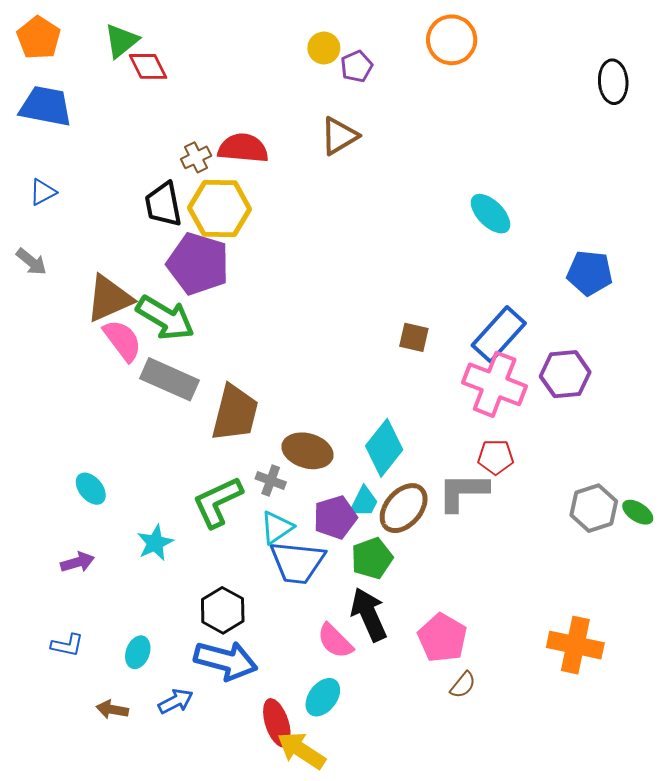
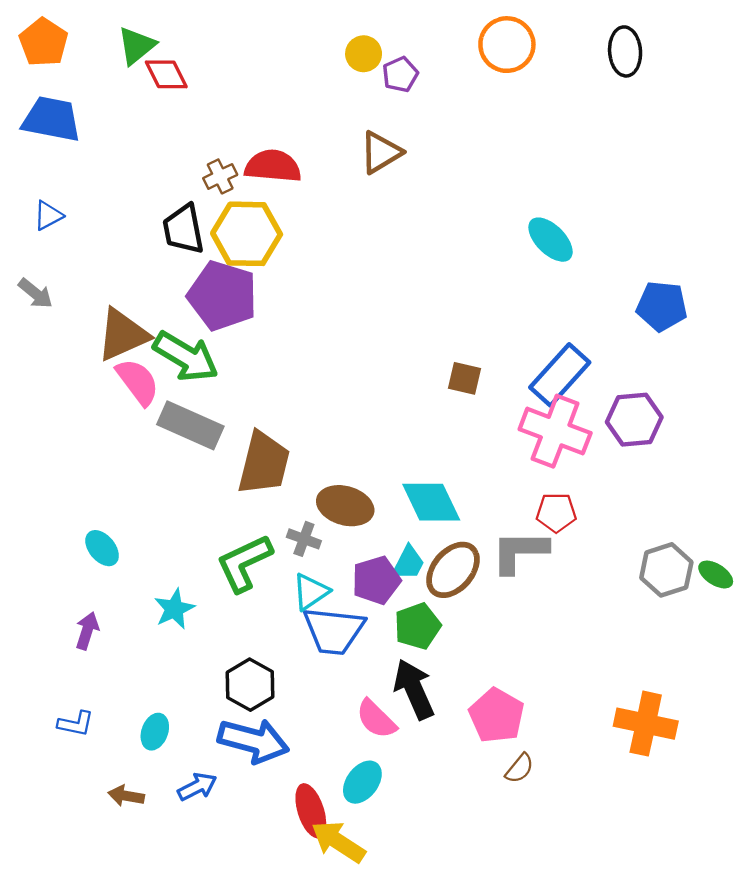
black ellipse: (613, 82) -> (625, 51), moved
cyan diamond: (384, 448) -> (431, 502), turned -64
purple arrow: (77, 562) -> (87, 631), turned -56

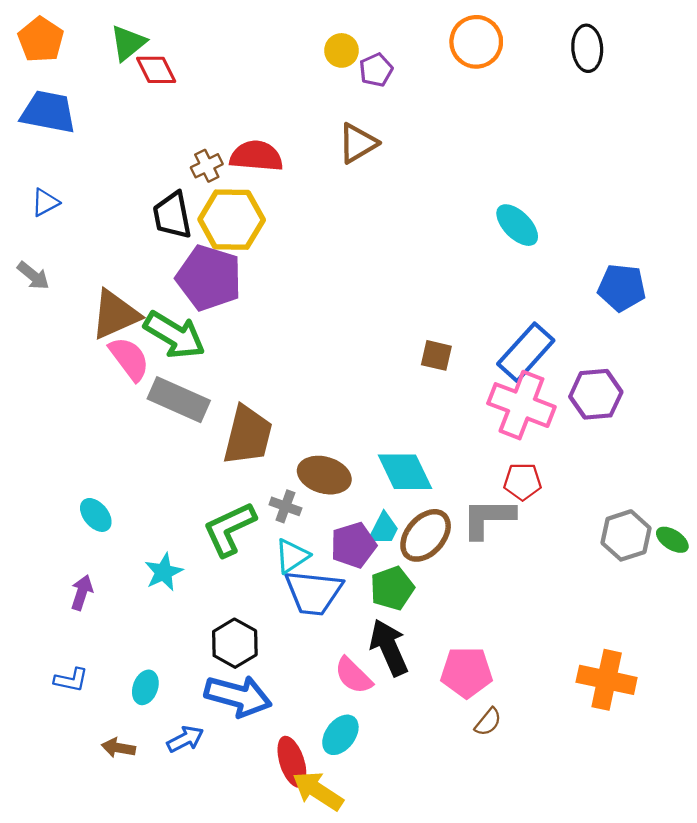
pink pentagon: (497, 716) -> (467, 672), turned -30

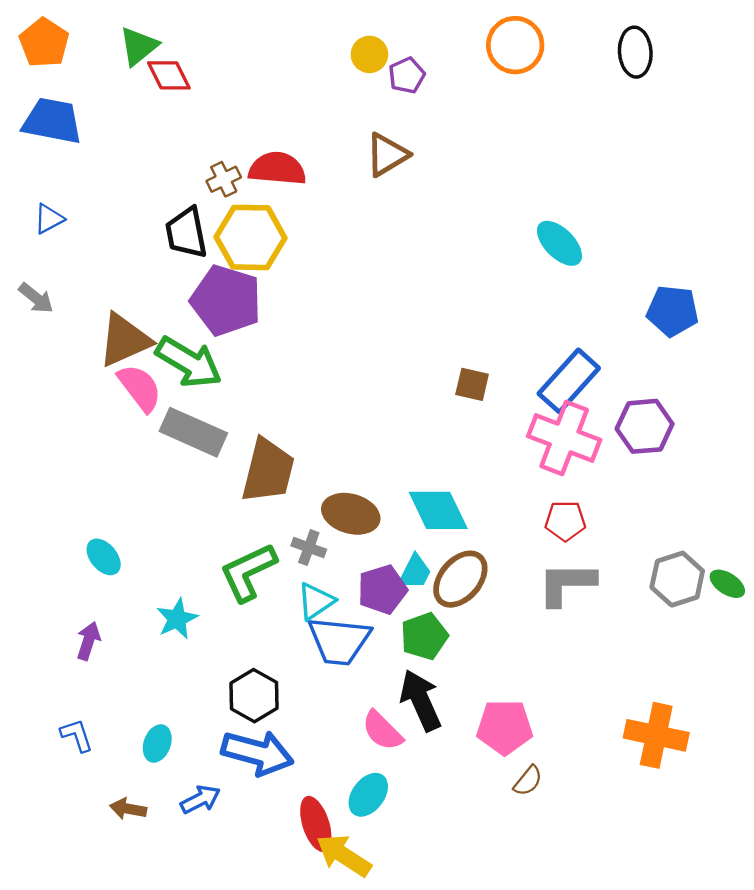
gray L-shape: (488, 518) -> (566, 584), moved
blue L-shape: (71, 680) -> (77, 735), turned -120

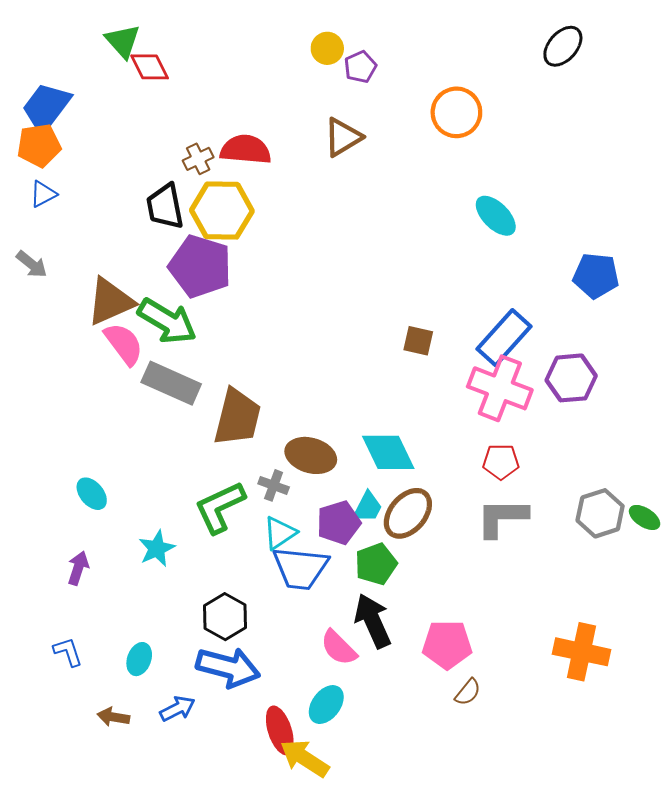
orange pentagon: (44, 43) -> (39, 145), moved, turned 30
orange circle: (515, 45) -> (456, 112), moved
green triangle: (139, 46) -> (123, 41), turned -33
black ellipse: (635, 52) -> (563, 46), turned 45
blue trapezoid: (52, 121) -> (46, 107), turned -64

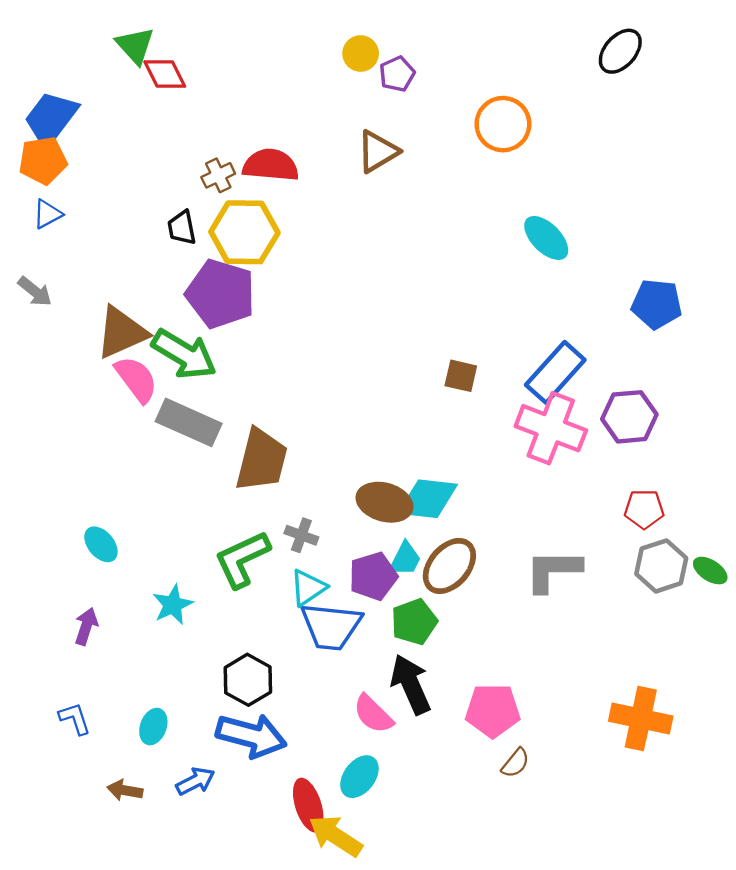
black trapezoid: (165, 206) -> (182, 228), size x0.7
cyan diamond: (388, 452) -> (428, 499), turned -58
brown ellipse: (311, 455) -> (385, 502), moved
red pentagon: (501, 462) -> (644, 509), moved

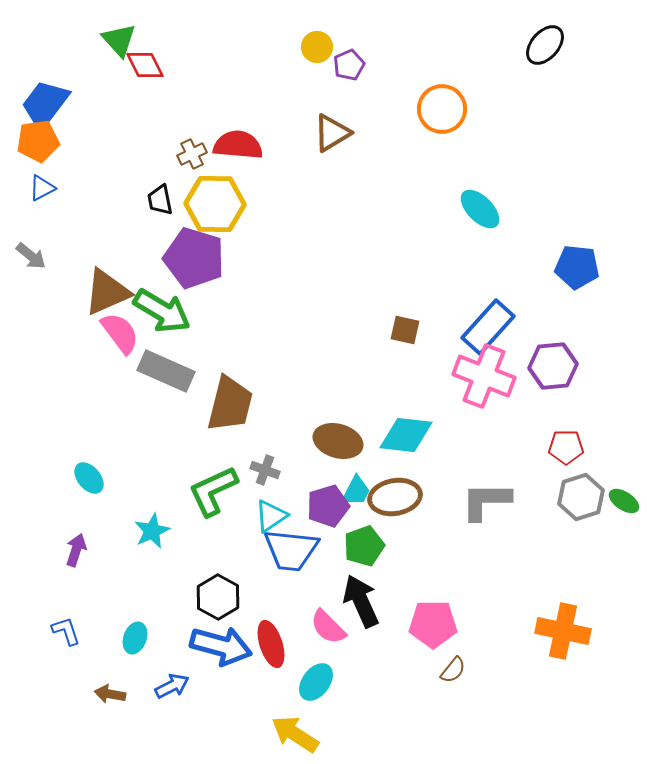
cyan diamond: (428, 499) -> (406, 435), moved
brown ellipse: (449, 566) -> (395, 497), turned 39
red ellipse: (308, 805) -> (271, 644), moved

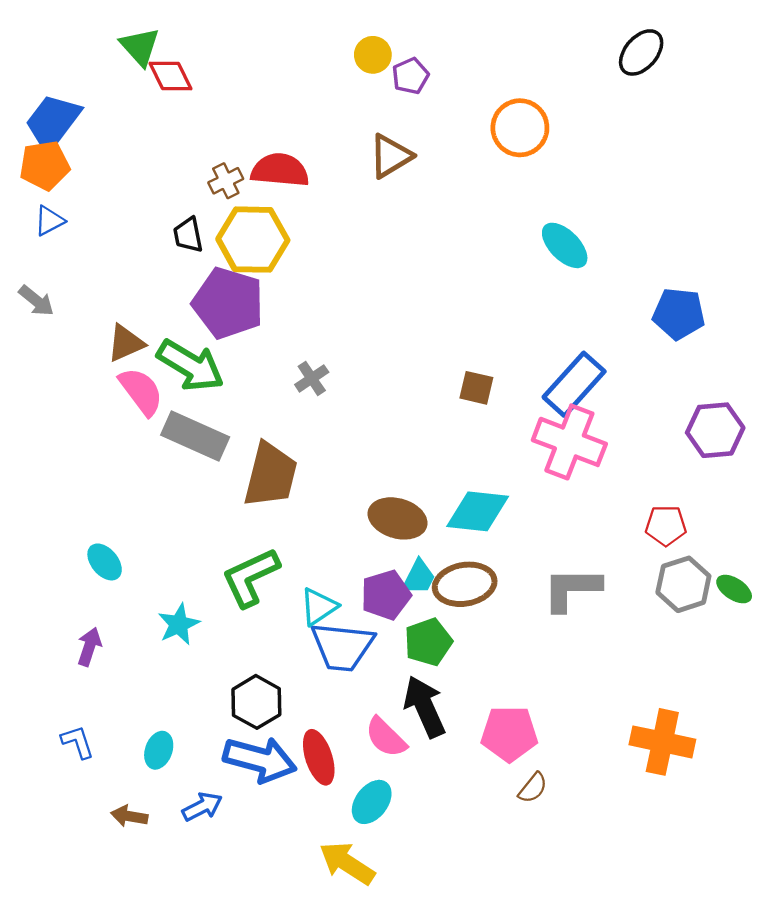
brown triangle: (107, 292) -> (126, 343), size x0.7
purple hexagon: (553, 366) -> (715, 430), moved
gray cross: (265, 470) -> (312, 378), moved, turned 36

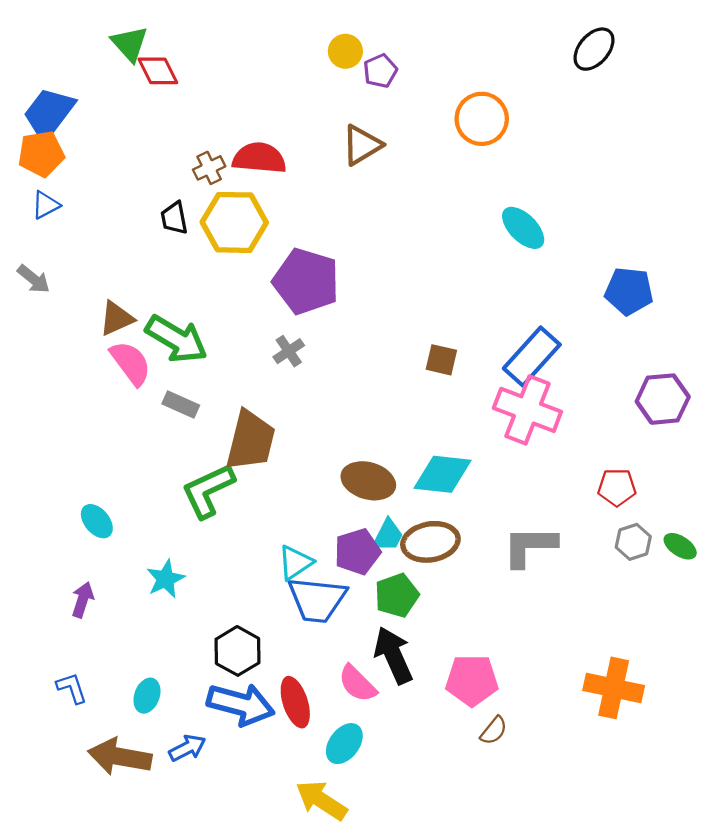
purple pentagon: (228, 303) -> (306, 281), moved
gray rectangle: (195, 436) -> (181, 405), size x0.6
green L-shape: (250, 577) -> (208, 491), moved
gray hexagon: (683, 584) -> (633, 542), size x0.7
brown arrow: (129, 816) -> (120, 757), size x1.8

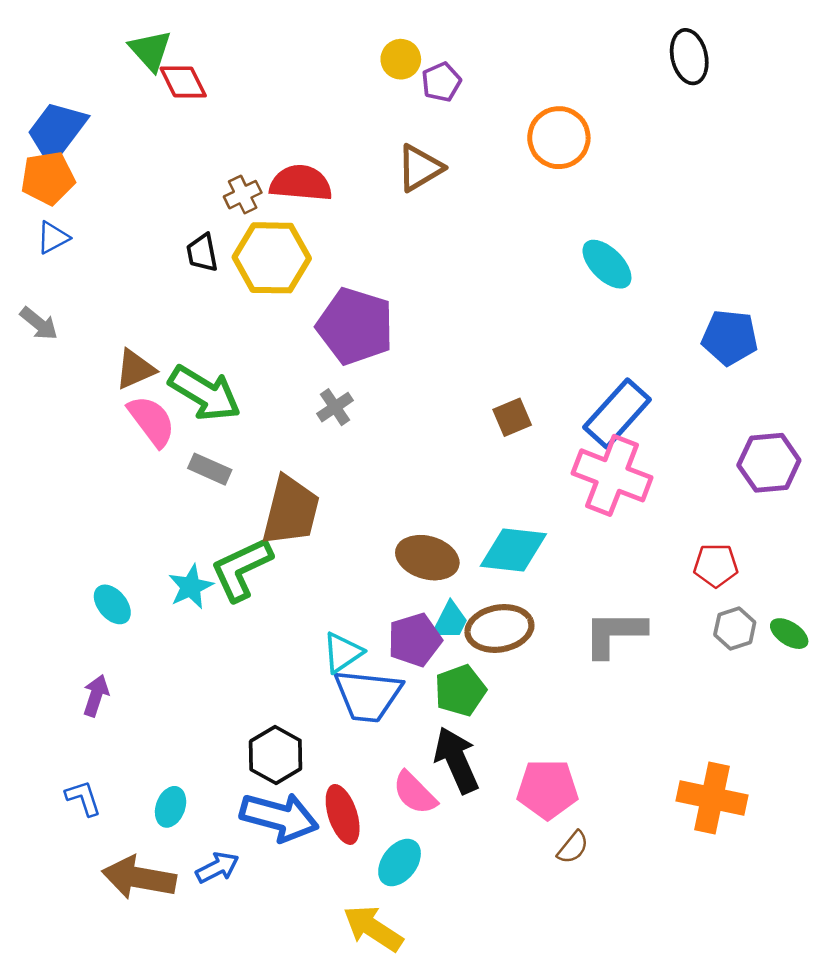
black ellipse: (594, 49) -> (689, 57), turned -54
brown square: (441, 360) -> (512, 417), turned -36
cyan star: (166, 579) -> (191, 587), moved

